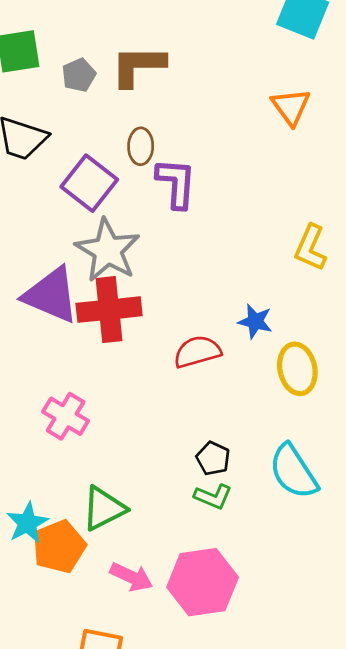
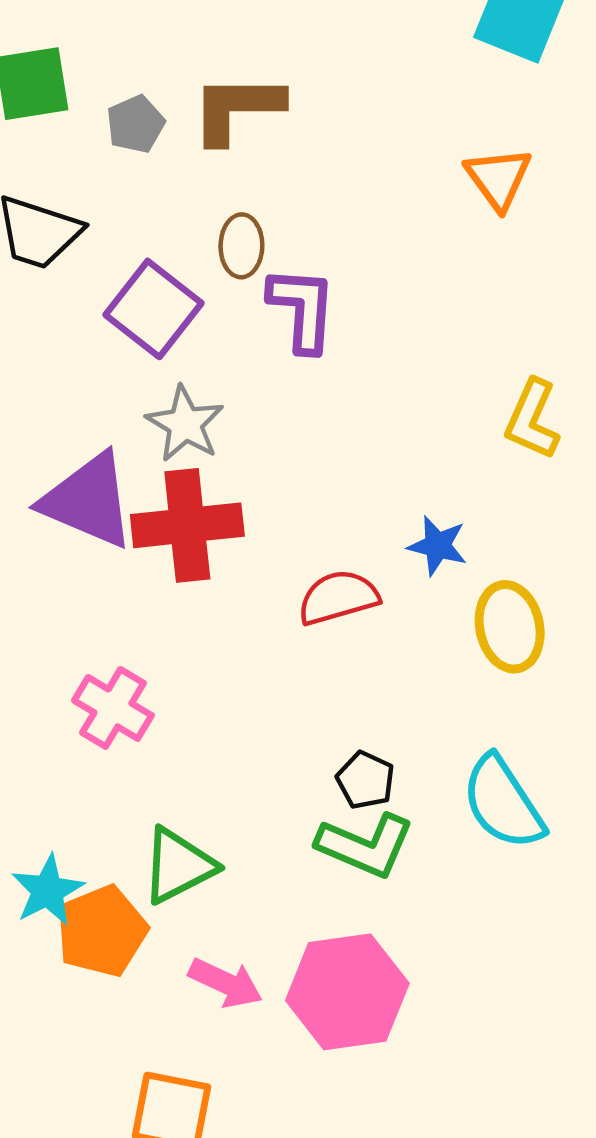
gray star: (108, 250) -> (185, 424), size x0.7
green L-shape: (213, 497) -> (365, 845), size x1.5

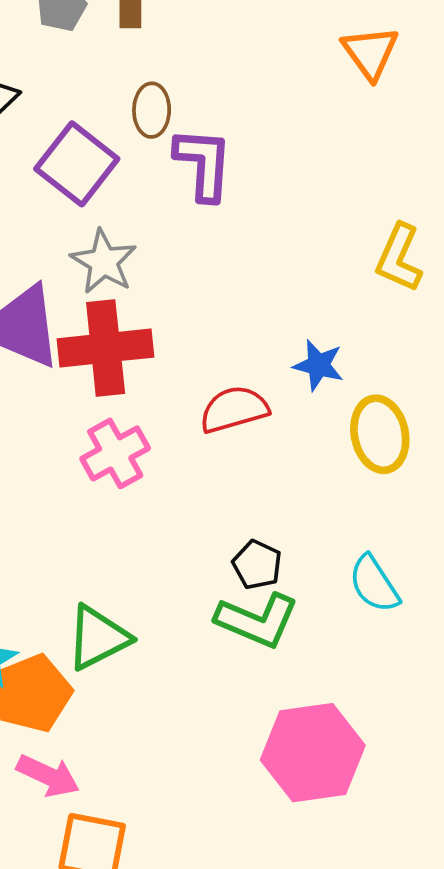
pink cross: (113, 708) -> (115, 453), moved, turned 30
cyan semicircle: (503, 803) -> (374, 584), size x0.7
pink arrow: (226, 983) -> (48, 776), moved
pink hexagon: (347, 992) -> (313, 753), moved

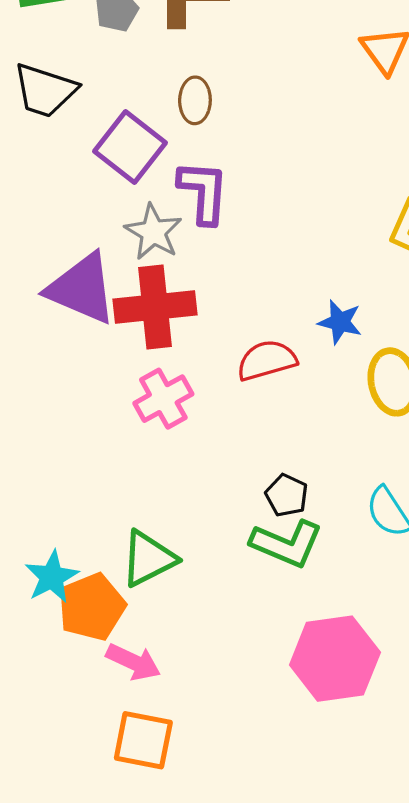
purple L-shape: (203, 164) -> (203, 192), moved
pink arrow: (48, 776) -> (133, 662), moved

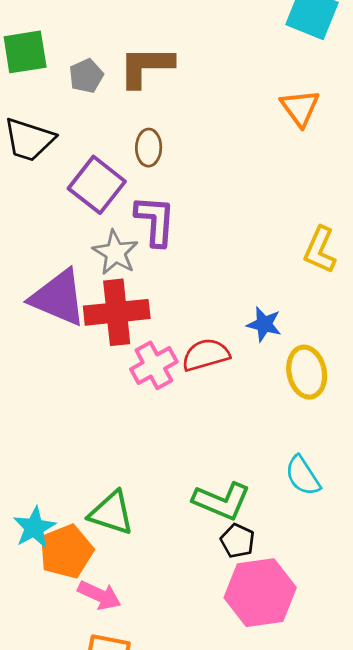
pink cross: (163, 399) -> (154, 365), moved
black pentagon: (287, 495) -> (238, 541), moved
green triangle: (148, 559) -> (111, 513), turned 45

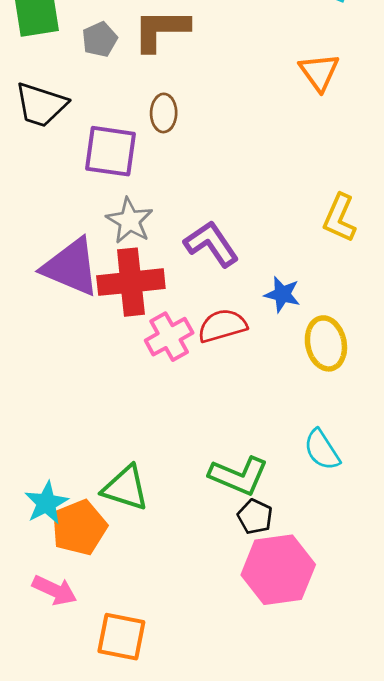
purple square: (97, 185) -> (110, 151), turned -30
purple L-shape: (155, 221) -> (211, 244), moved, turned -38
pink arrow: (99, 595) -> (55, 590), moved

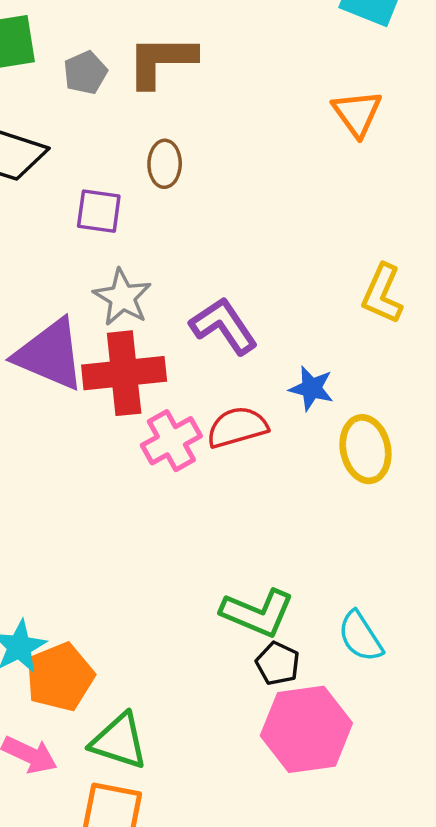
purple square: (110, 151) -> (99, 211), size x0.7
cyan semicircle: (322, 450) -> (360, 637), moved
green triangle: (125, 488) -> (119, 741), moved

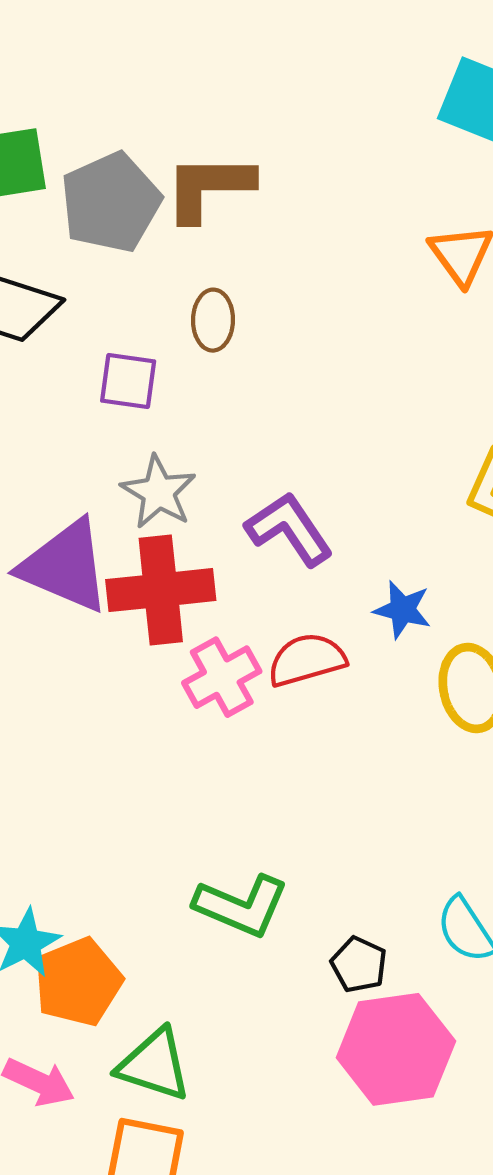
gray pentagon: (85, 73) -> (111, 202), size x1.8
green L-shape: (257, 613) -> (241, 906), moved

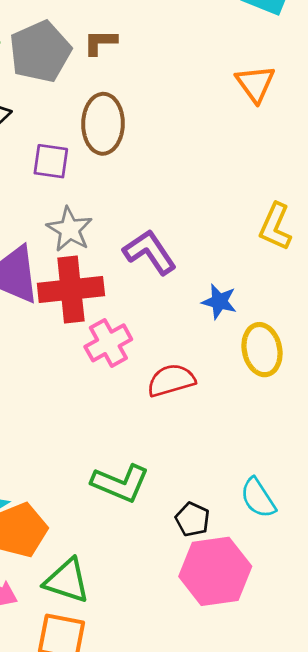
brown L-shape: (209, 187) -> (100, 42), size x0.6
brown ellipse: (213, 320) -> (103, 124), size x1.6
red semicircle: (307, 660) -> (171, 380), moved

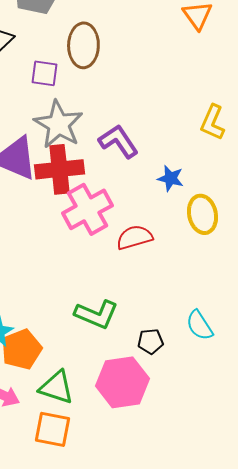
gray star: (70, 229) -> (58, 124), size x1.4
pink cross: (108, 343) -> (87, 209), size x1.4
black pentagon: (193, 519) -> (150, 341), turned -30
pink hexagon: (215, 571) -> (122, 382), moved

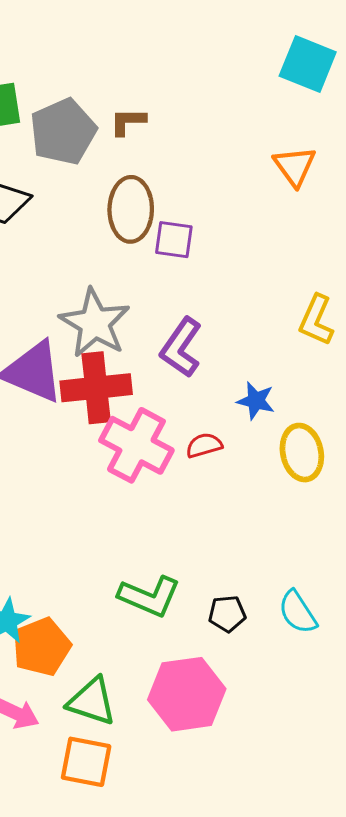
purple square: (44, 73) -> (174, 240), moved
purple L-shape: (118, 141) -> (181, 347), turned -111
pink cross: (87, 209) -> (136, 445), turned -33
red semicircle: (134, 237) -> (204, 445), moved, size x0.7
black pentagon: (150, 341) -> (227, 614), moved

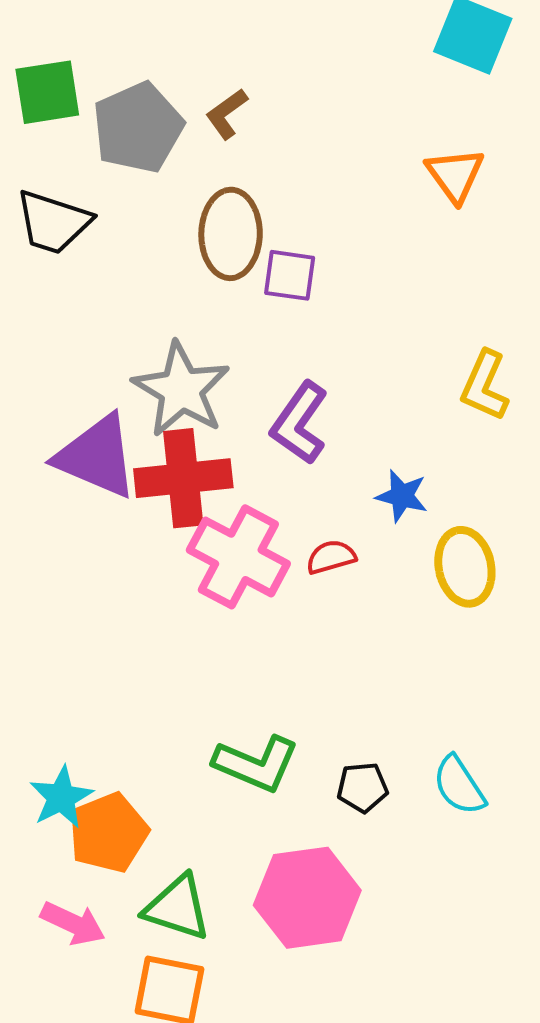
brown L-shape: (128, 122) -> (227, 114), turned -36

